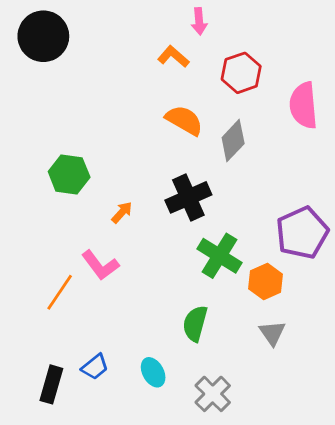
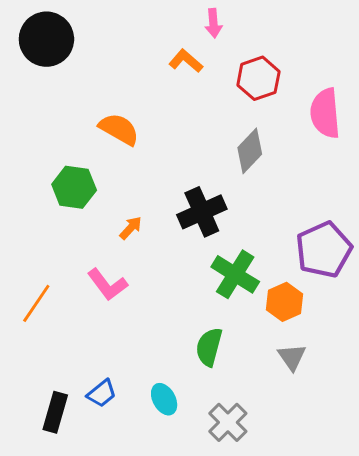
orange semicircle: (184, 120) -> (119, 129), moved
orange line: (60, 292) -> (36, 303), moved

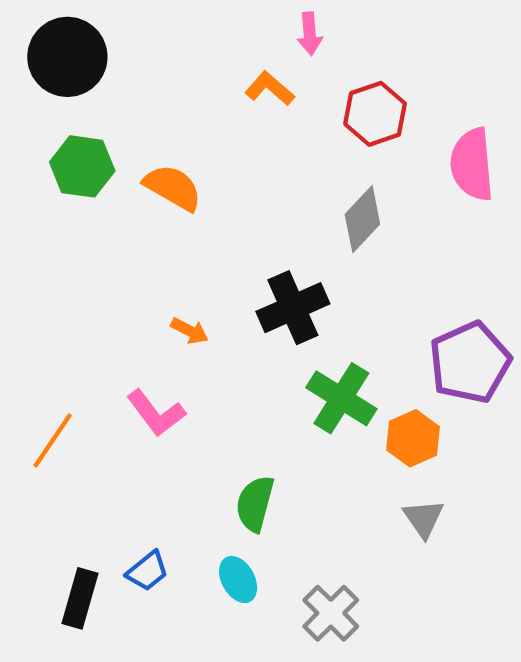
green hexagon: (74, 187) -> (82, 166), moved
orange arrow: (131, 228) -> (190, 331), turned 75
green semicircle: (209, 347) -> (255, 504), moved

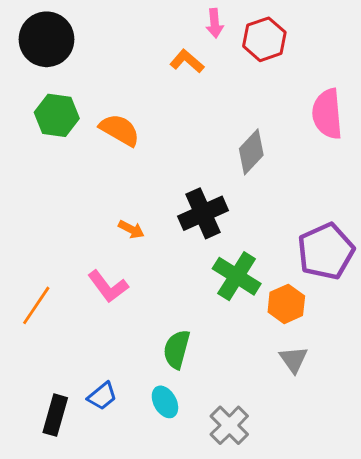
red hexagon: (375, 114) -> (264, 39), moved

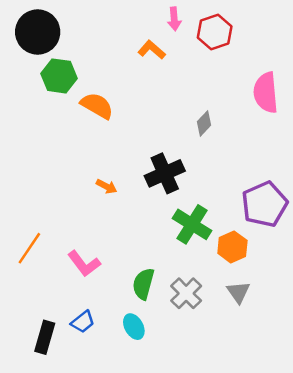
green hexagon: (57, 115) -> (59, 76), moved
gray diamond: (251, 152) -> (204, 123), size x0.7
pink L-shape: (108, 286) -> (84, 264), moved
gray cross: (229, 425) -> (186, 293), moved

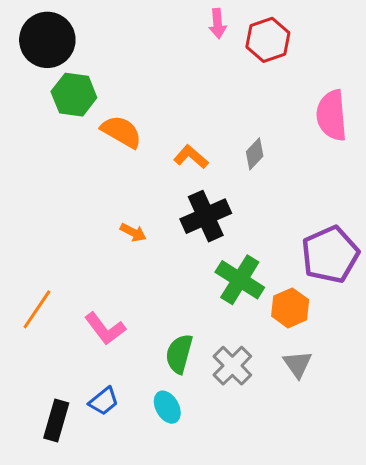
orange L-shape: (152, 50) -> (191, 157), moved

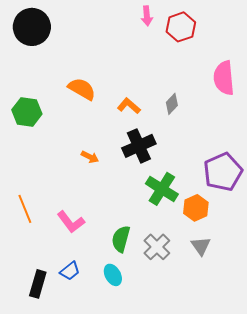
green hexagon: (74, 95) -> (27, 112), moved
orange line: (37, 309) -> (25, 209), turned -56

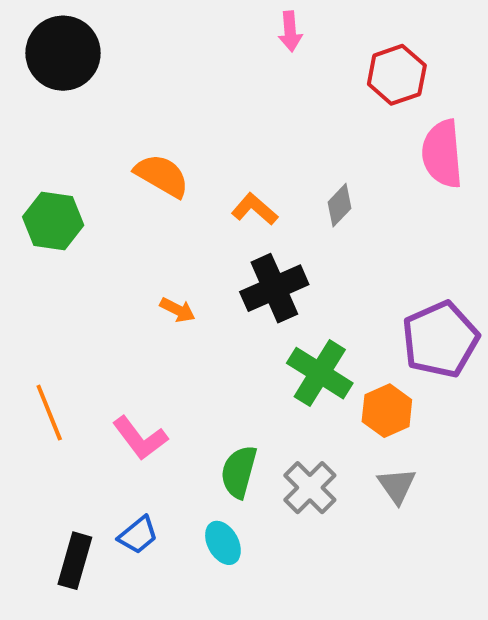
red hexagon: (181, 27) -> (397, 75), moved

